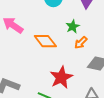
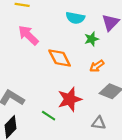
green star: (73, 26) -> (92, 39), moved

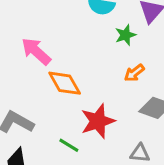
pink arrow: (28, 35) -> (36, 51), moved
orange diamond: (60, 58) -> (65, 83), moved

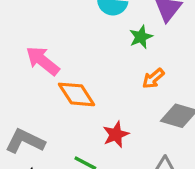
red star: (98, 121) -> (116, 134), size x0.7

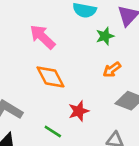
pink arrow: (43, 61) -> (42, 37), moved

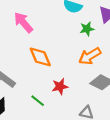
pink arrow: (42, 37) -> (23, 22), moved
orange arrow: (112, 70) -> (90, 56), size x1.5

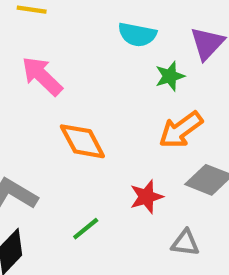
red star: (60, 86) -> (146, 197), moved
green line: (38, 101) -> (86, 229), turned -72

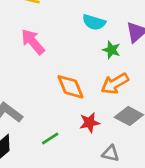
green star: (170, 76) -> (111, 50), turned 30
orange diamond: (82, 141) -> (70, 87), moved

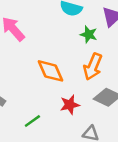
orange arrow: (115, 84) -> (93, 67), turned -36

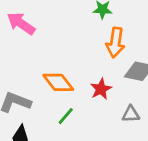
orange diamond: (50, 71) -> (58, 82), moved

